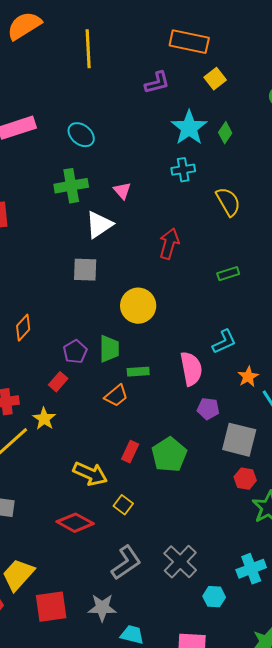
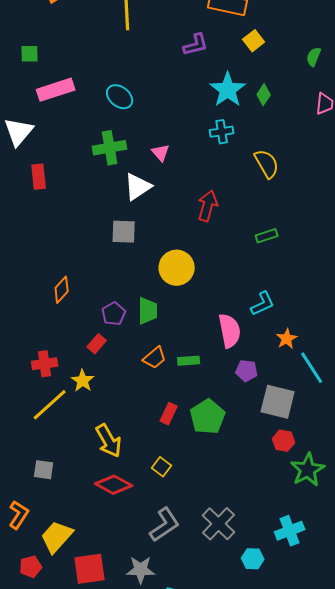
green rectangle: (138, 372) -> (189, 361), moved
yellow arrow: (90, 474) -> (109, 441), moved, turned 36

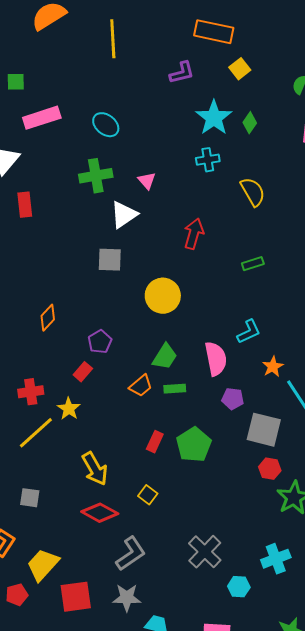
green trapezoid: (148, 311) -> (165, 357), moved, turned 32
gray L-shape: (165, 525) -> (131, 554), moved

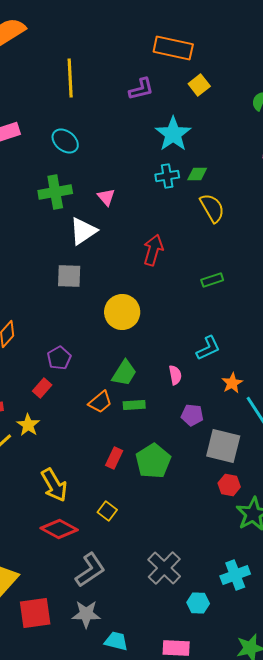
yellow line: (113, 39) -> (70, 78), moved
green diamond: (250, 123) -> (197, 174), moved, turned 55
pink semicircle: (216, 359) -> (175, 375), size x0.6

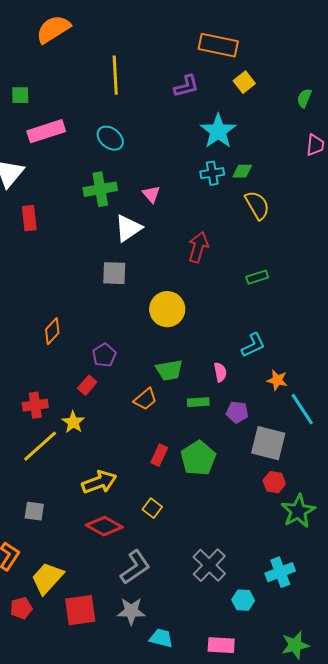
green trapezoid: (124, 373) -> (169, 370), turned 48
orange star: (232, 383) -> (277, 380), turned -30
green rectangle: (134, 405) -> (198, 402), moved
yellow arrow: (54, 485) -> (99, 482), turned -80

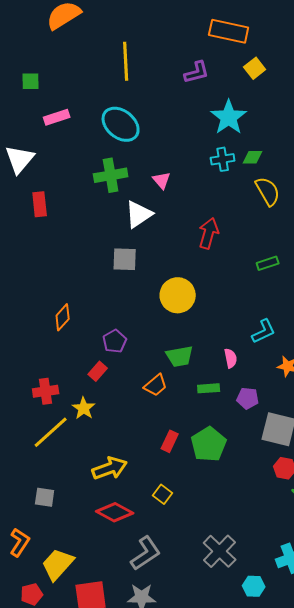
pink rectangle: (46, 131) -> (57, 117), size x0.7
cyan ellipse: (110, 138) -> (121, 124), size x1.4

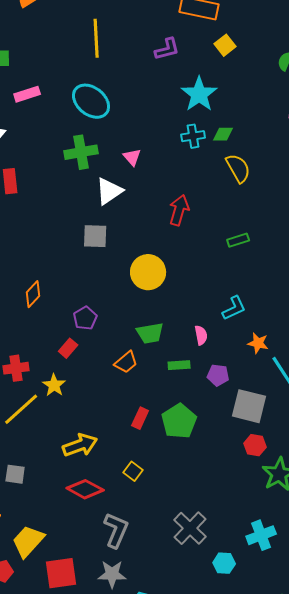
gray L-shape: (146, 553) -> (116, 530), turned -33

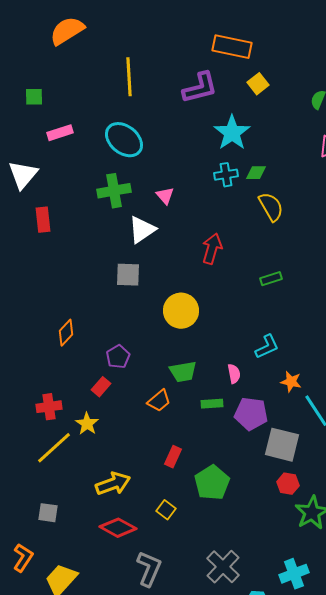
purple L-shape: (167, 49) -> (200, 88), size x1.4
purple pentagon: (218, 375) -> (251, 414), size x1.5
green pentagon: (179, 421) -> (212, 483), moved

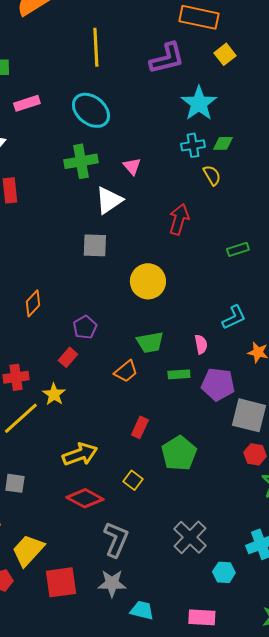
yellow semicircle: (271, 207) -> (212, 175), moved, size x0.7

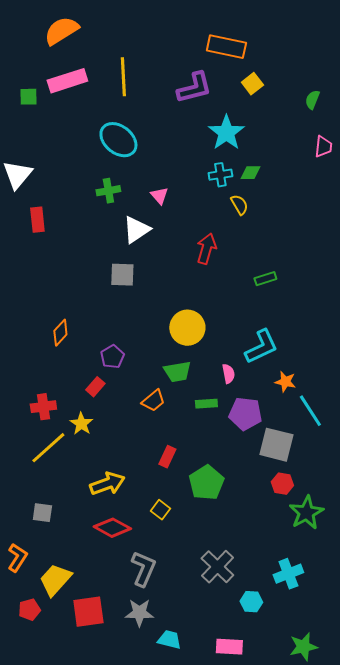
pink rectangle: (27, 103) -> (67, 81), moved, size x1.5
green cross: (81, 161) -> (108, 191), size x0.7
yellow circle: (148, 281) -> (187, 328), moved
cyan L-shape: (234, 317) -> (261, 347), size x1.4

